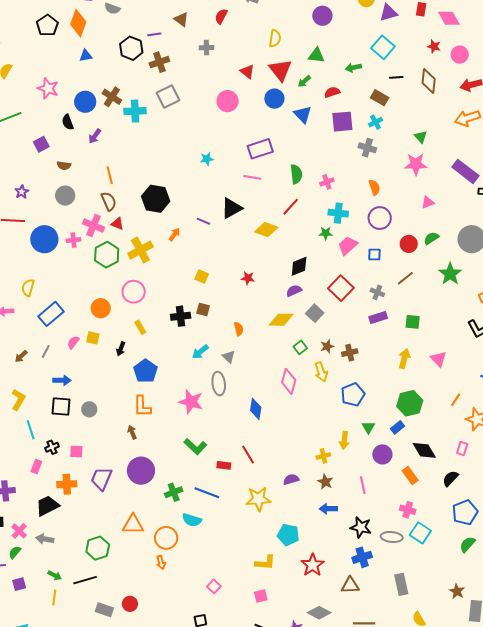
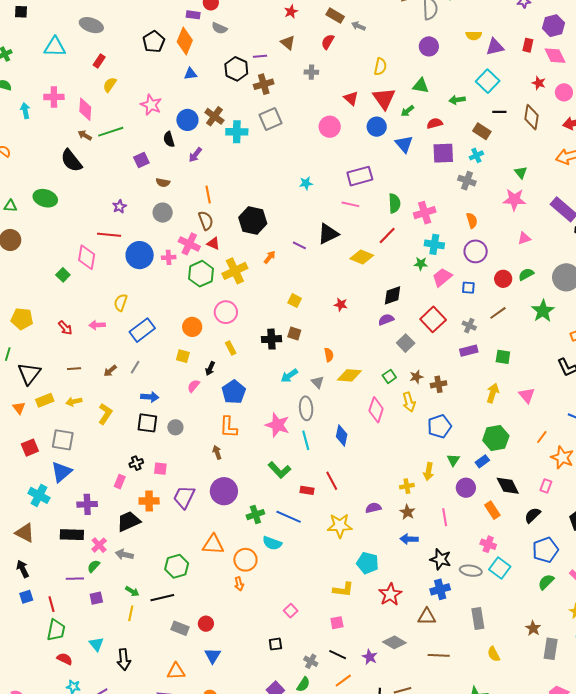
pink cross: (327, 182) -> (425, 213), size x1.5
yellow diamond: (281, 320) -> (349, 375), moved
pink semicircle: (73, 342) -> (194, 386), moved
cyan line: (31, 430) -> (306, 440), moved

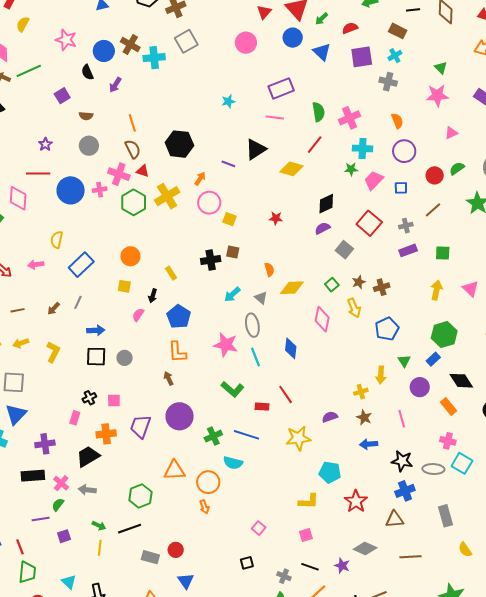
red triangle: (351, 98) -> (264, 12), turned 35
pink circle: (226, 312) -> (209, 203), moved
gray cross: (469, 326) -> (406, 226), turned -32

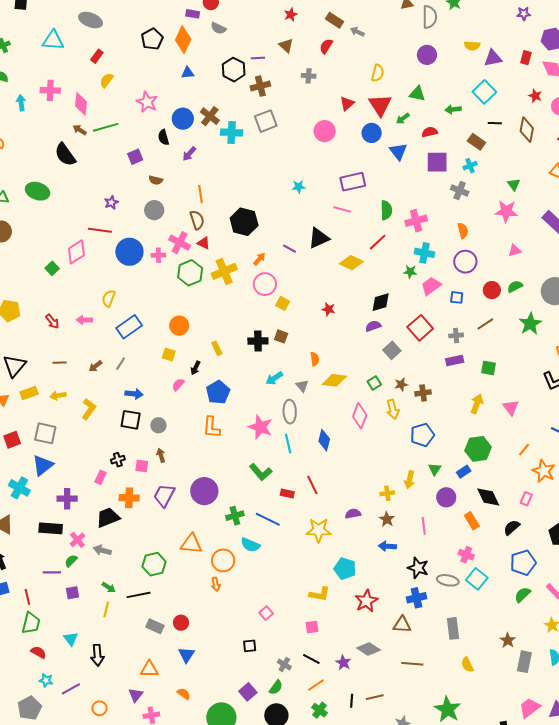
pink diamond: (18, 198) -> (76, 252), turned 45
brown arrow: (169, 378) -> (161, 455), moved

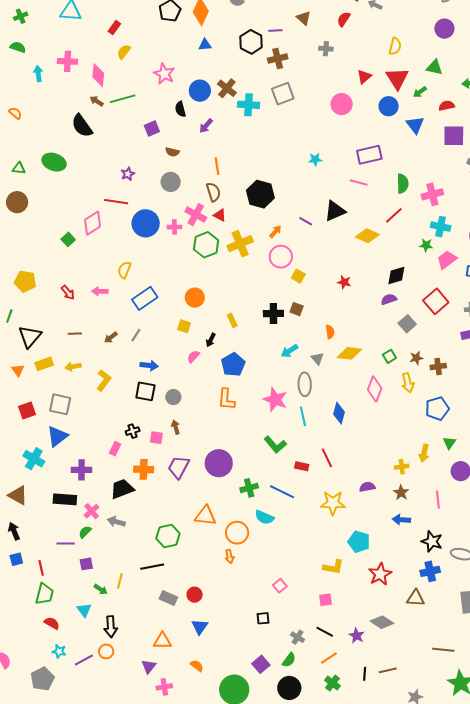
green arrow: (109, 587) -> (101, 589), moved
brown line: (412, 664) -> (443, 650), moved
orange circle: (100, 708) -> (106, 651), moved

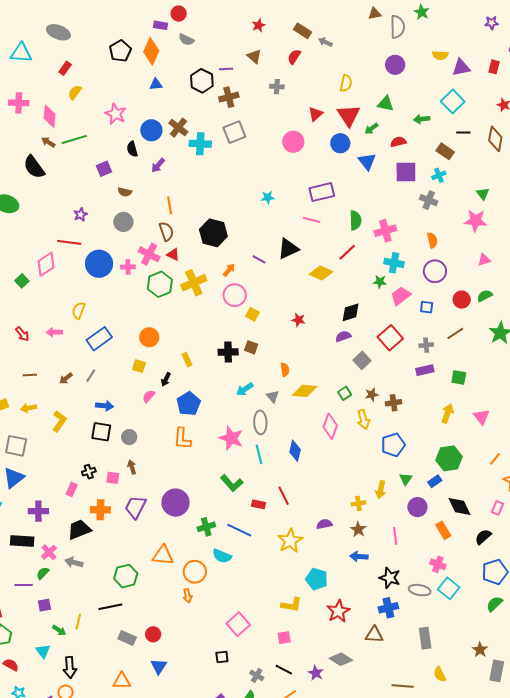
yellow star: (333, 503) -> (290, 541), turned -30
pink square: (280, 586) -> (238, 624), size x1.6

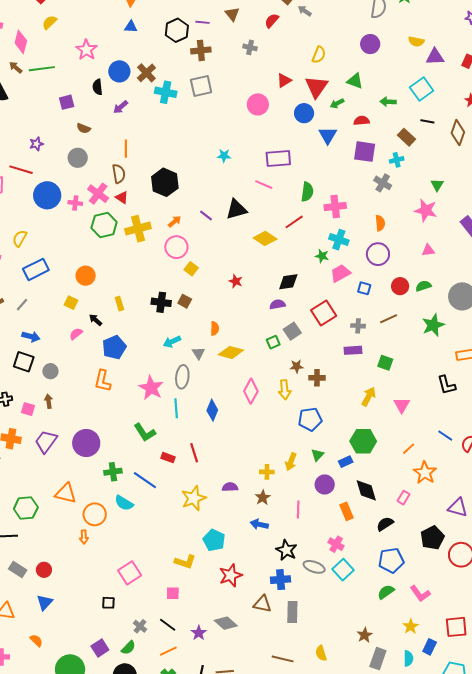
black arrow: (166, 379) -> (95, 320), turned 96
green square: (345, 393) -> (273, 342), moved
gray rectangle: (425, 638) -> (292, 612), moved

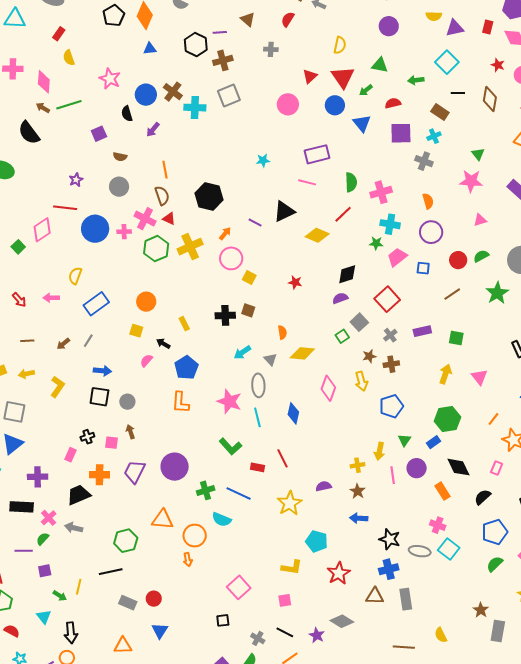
yellow semicircle: (49, 22) -> (69, 58), turned -56
gray cross: (358, 326) -> (390, 335), moved, turned -32
pink line: (298, 510) -> (393, 475), moved

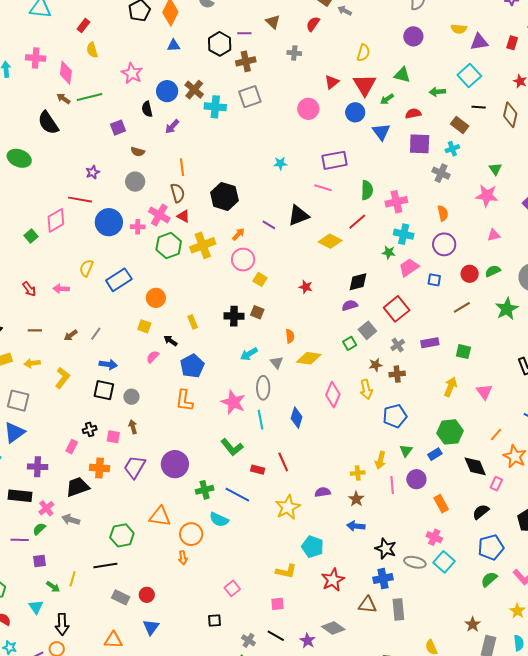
blue rectangle: (96, 304) -> (119, 280), moved
black diamond: (459, 467) -> (475, 466), moved
pink square: (239, 587) -> (232, 588), size x0.7

